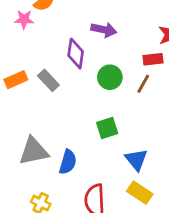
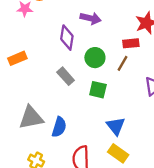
gray rectangle: (48, 80) -> (66, 76), moved
green square: (107, 128) -> (98, 90), moved, turned 30

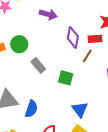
purple arrow: (91, 18) -> (48, 14), moved
purple diamond: (67, 38) -> (73, 37), moved
green circle: (95, 58) -> (19, 44), moved

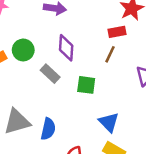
purple diamond: (73, 37) -> (66, 48), moved

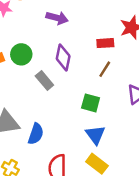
red rectangle: (117, 32) -> (105, 43), moved
green square: (86, 85) -> (91, 103), moved

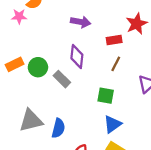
purple arrow: (57, 18) -> (81, 22), moved
green circle: (21, 54) -> (38, 67), moved
blue triangle: (95, 135) -> (113, 124), turned 36

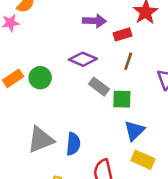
purple arrow: (81, 22) -> (94, 21), moved
purple diamond: (77, 57) -> (83, 59), turned -65
gray rectangle: (62, 79) -> (99, 87), moved

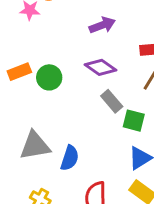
purple arrow: (94, 21) -> (102, 25), moved, turned -35

